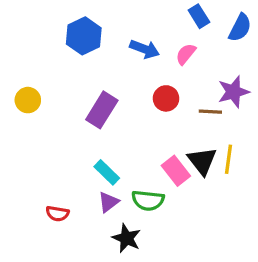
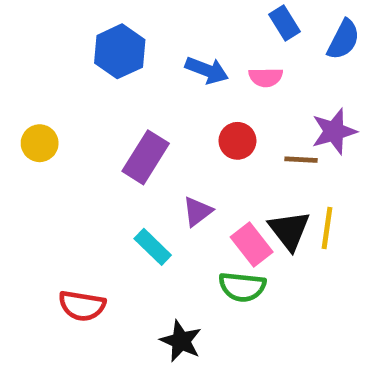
pink semicircle: (186, 54) -> (266, 77), turned -130
green semicircle: (148, 200) -> (242, 287), moved
purple triangle: (108, 202) -> (197, 212), moved
red semicircle: (57, 214) -> (82, 306), size x1.4

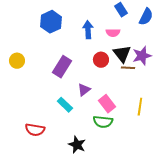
blue arrow: (207, 70) -> (88, 30), turned -114
yellow line: (327, 228) -> (140, 107), moved
black triangle: (289, 230) -> (122, 54), moved

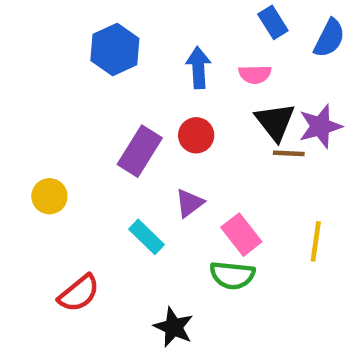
red circle: (101, 60) -> (196, 135), moved
yellow circle: (17, 61) -> (49, 196), moved
red semicircle: (35, 130) -> (79, 293), turned -48

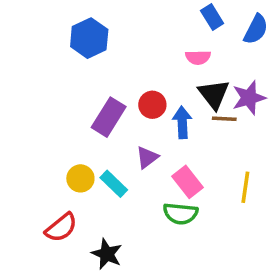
blue arrow: (198, 68) -> (182, 122), moved
yellow circle: (49, 196) -> (80, 178), moved
black star: (174, 327) -> (107, 254), moved

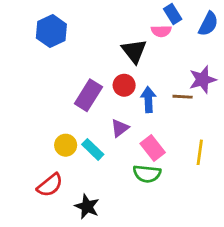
blue hexagon: (89, 38) -> (51, 31), moved
pink semicircle: (198, 57) -> (161, 31), moved
black triangle: (214, 94) -> (134, 51), moved

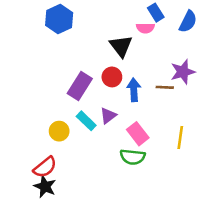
blue hexagon: (51, 31) -> (59, 19), moved
cyan rectangle: (93, 149) -> (86, 121), moved
black star: (87, 206) -> (45, 186), moved

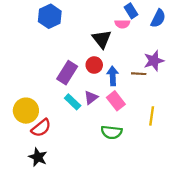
yellow circle: (59, 131) -> (26, 111), moved, size x1.5
pink rectangle: (138, 134) -> (116, 101), moved
red semicircle: (45, 167) -> (41, 128), moved

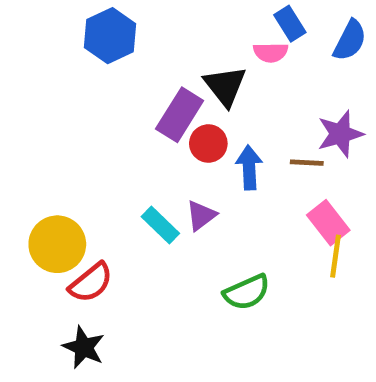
purple rectangle: (67, 73) -> (180, 115), moved
pink rectangle: (116, 101) -> (328, 223), moved
green semicircle: (112, 132) -> (247, 292), turned -30

